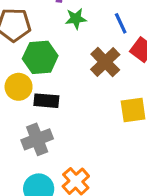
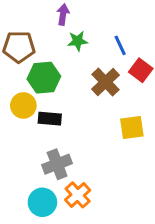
gray cross: (37, 139) -> (57, 164), moved

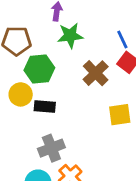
green star: (78, 41) -> (70, 36), size x1.4
blue line: (120, 45) -> (122, 40), moved

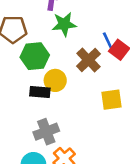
blue line: (122, 40) -> (108, 41), moved
yellow circle: (21, 94) -> (55, 80), moved

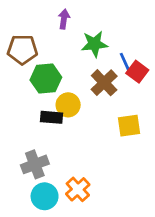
green star: (64, 24) -> (94, 44), moved
gray cross: (46, 132) -> (35, 164), moved

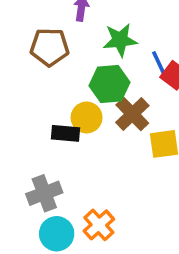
brown pentagon: (22, 49) -> (50, 47), moved
green hexagon: (46, 79) -> (109, 84), moved
brown cross: (104, 83) -> (132, 114), moved

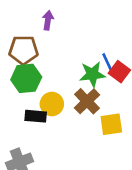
green star: (120, 40) -> (92, 74), moved
green hexagon: (109, 84) -> (26, 78), moved

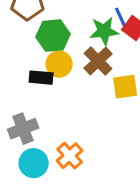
green hexagon: (26, 78) -> (53, 36), moved

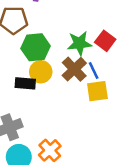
blue line: (121, 17) -> (94, 70), moved

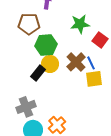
green star: (79, 43) -> (80, 24), moved
black rectangle: (25, 83) -> (38, 73), turned -56

